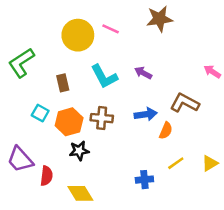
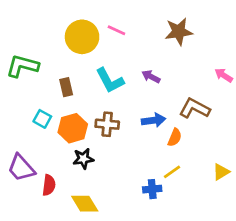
brown star: (159, 19) -> (179, 32), moved
green L-shape: (21, 63) -> (22, 66), turned 48
yellow line: (176, 163) -> (172, 172), moved

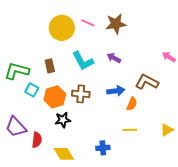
brown star: (179, 32) -> (116, 24), moved
green L-shape: (22, 66) -> (17, 71), moved
yellow line: (172, 172) -> (130, 130), turned 32
blue cross: (152, 189) -> (103, 148), moved

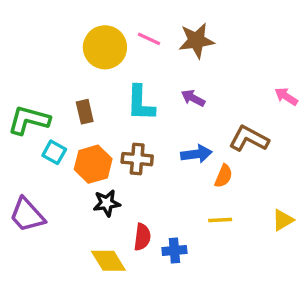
cyan L-shape: (83, 61) -> (141, 103), turned 30
red semicircle: (37, 140) -> (142, 237), moved

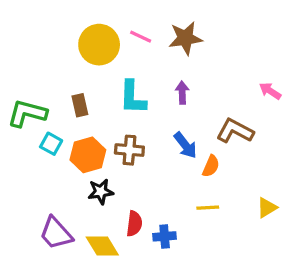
purple arrow: (193, 98) -> (182, 93), turned 60
blue arrow: (196, 154) -> (185, 145), turned 60
purple trapezoid: (27, 215) -> (56, 233), moved

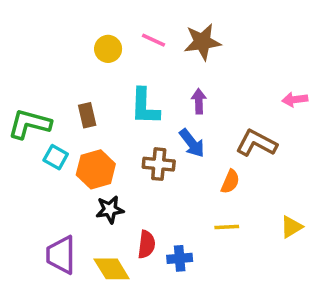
yellow circle: (99, 45) -> (108, 49), size x0.6
pink arrow: (270, 91) -> (295, 100), turned -40
blue arrow: (185, 145) -> (192, 143), moved
brown cross: (129, 150) -> (159, 164), moved
purple trapezoid: (56, 233) -> (61, 255), turned 42

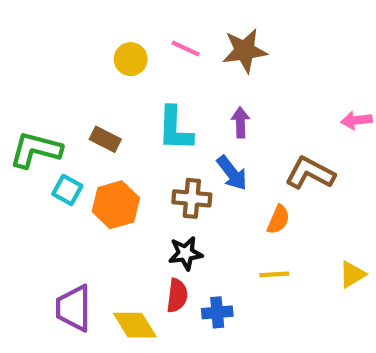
brown rectangle: (87, 115) -> (105, 139), turned -50
black star: (110, 209) -> (186, 253), moved

